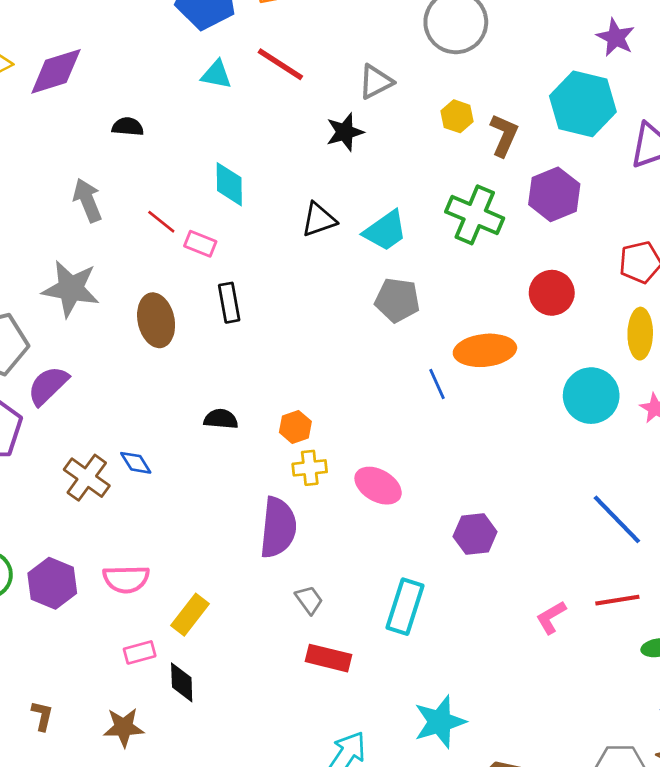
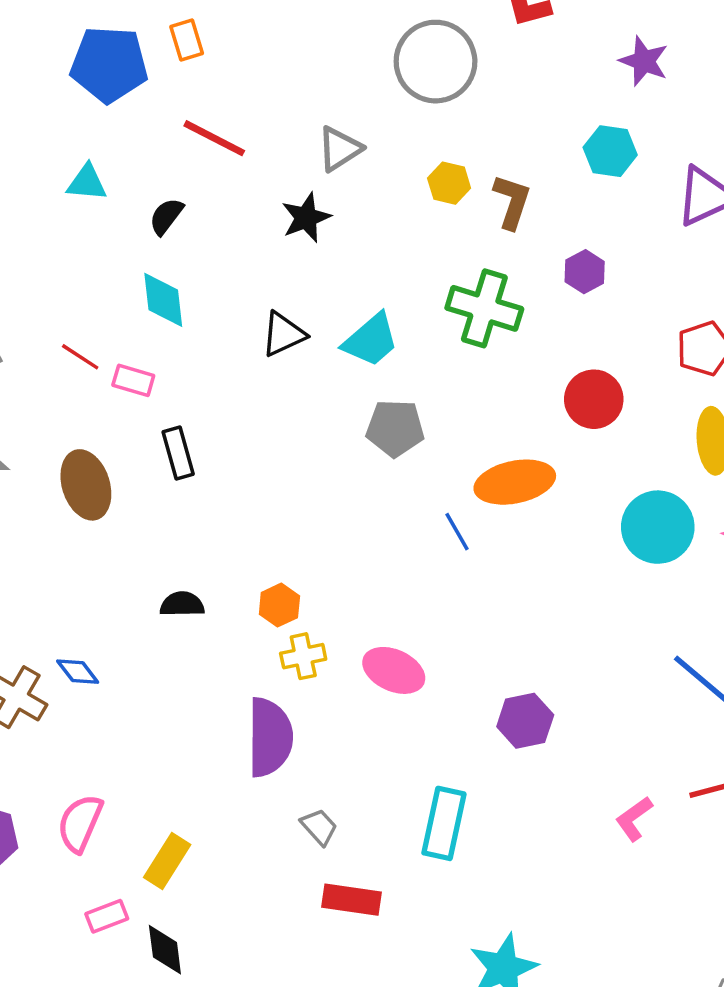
cyan triangle: (216, 75) -> (87, 183), moved
cyan hexagon: (583, 104) -> (610, 151), size x0.6
black semicircle: (128, 127) -> (166, 216), moved, turned -52
purple hexagon: (554, 194) -> (585, 272), size x0.6
pink semicircle: (126, 579) -> (80, 823), turned 120

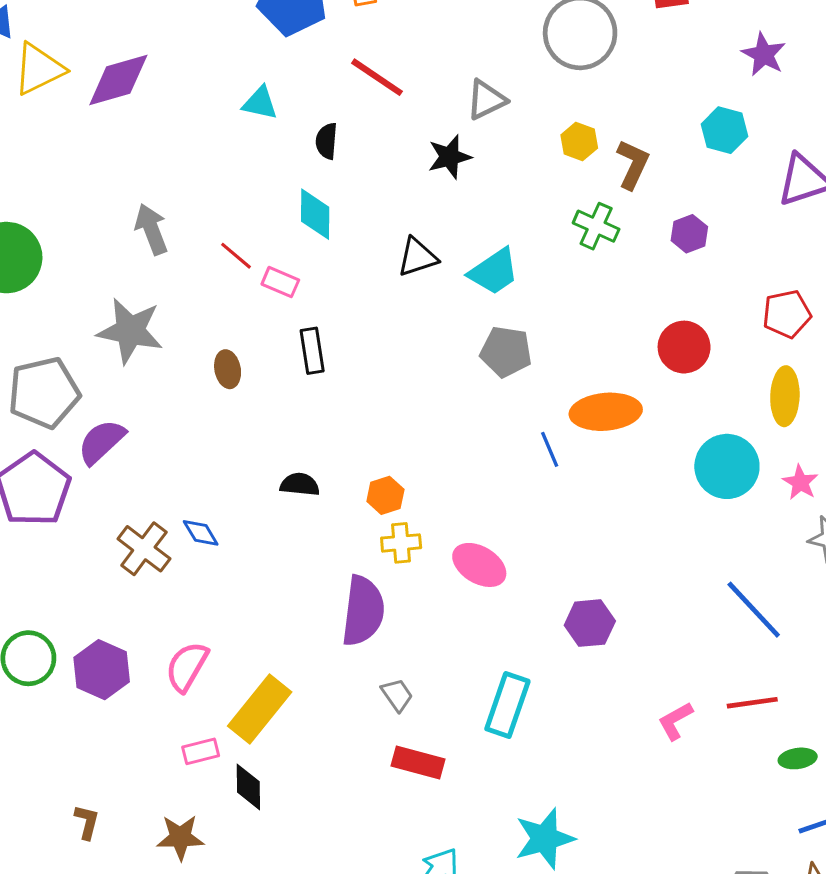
black semicircle: (166, 216) -> (327, 141), turned -39
green cross: (484, 308) -> (596, 226), moved, size x0.7
brown ellipse: (86, 485) -> (228, 369), size x0.6
yellow rectangle: (167, 861) -> (260, 709), size x1.4

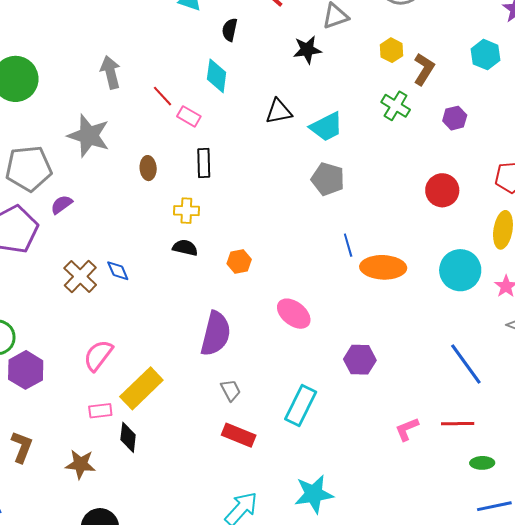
orange ellipse: (606, 412) -> (383, 267), moved
purple semicircle: (101, 442) -> (61, 204), size x0.7
yellow cross: (401, 543) -> (186, 211), moved
purple hexagon: (102, 670) -> (26, 370), moved
brown L-shape: (87, 822) -> (22, 447), size x1.4

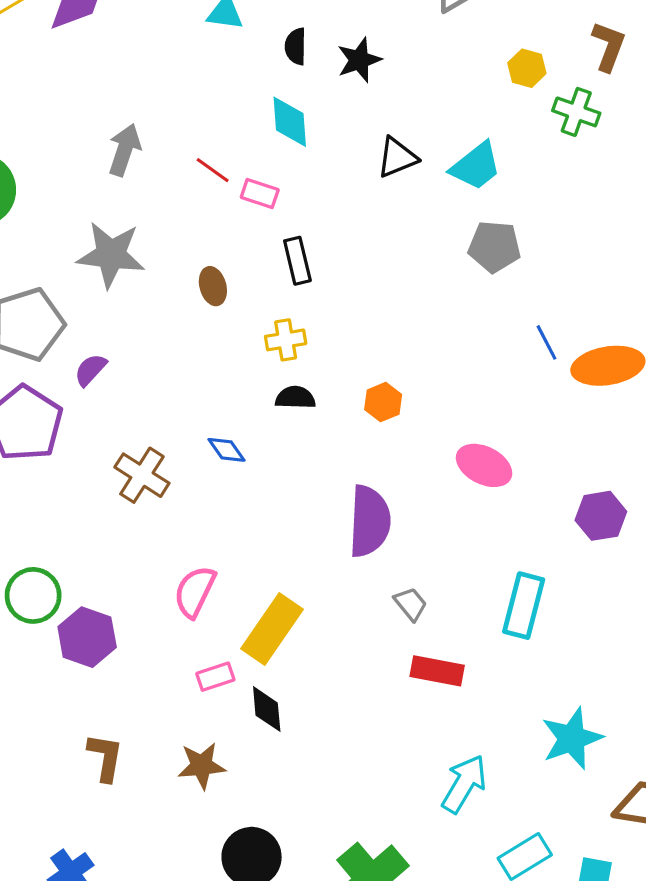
black star: (307, 50) -> (359, 60), moved
yellow hexagon: (392, 50) -> (527, 68), moved
gray arrow: (110, 72) -> (125, 150), turned 44
blue diamond: (118, 271) -> (226, 450), moved

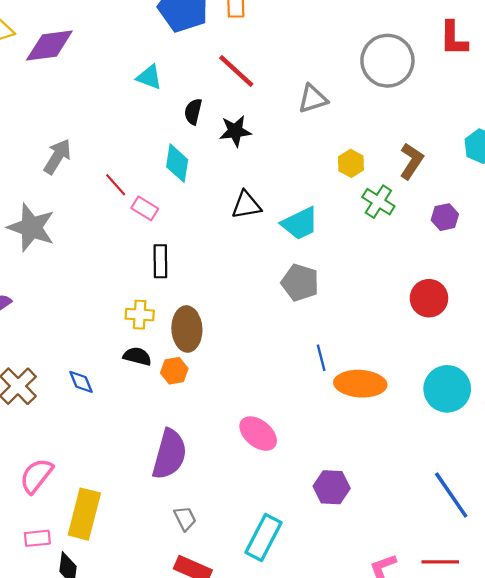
brown ellipse: (213, 286) -> (187, 329), moved, size x1.6
orange hexagon: (383, 402) -> (174, 371), moved
yellow rectangle: (272, 629) -> (84, 514), turned -33

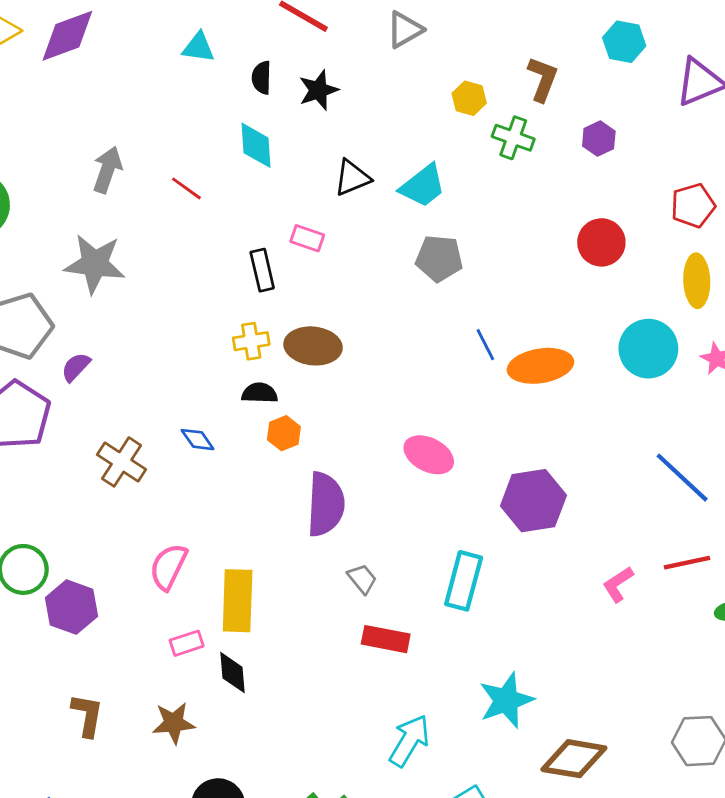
pink rectangle: (145, 208) -> (307, 238), moved
brown ellipse: (187, 329) -> (313, 346), turned -69
orange hexagon: (174, 371) -> (284, 433), moved
purple hexagon: (332, 487) -> (533, 501), size x1.4

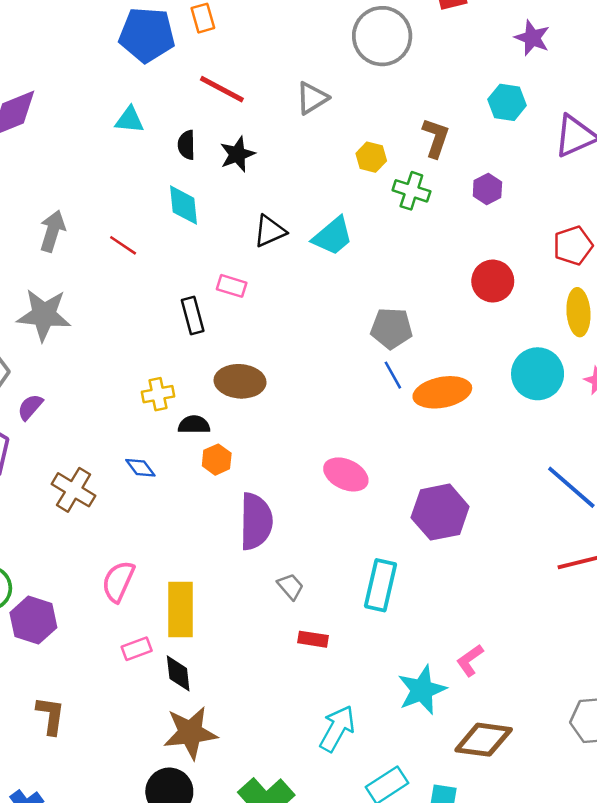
gray pentagon: (439, 258) -> (391, 328), moved
yellow cross: (251, 341) -> (158, 394), moved
pink L-shape: (618, 584) -> (470, 660), moved
red rectangle: (386, 639) -> (313, 639), size x0.7
brown star: (174, 723) -> (190, 733), moved, size x1.4

